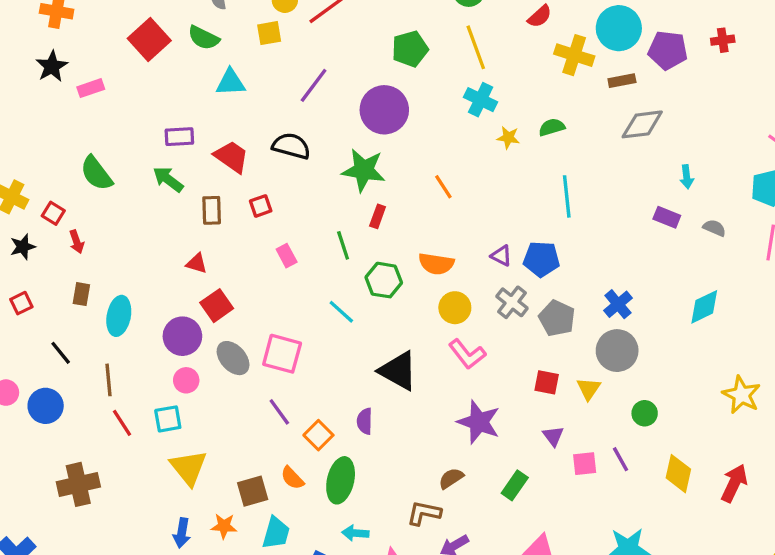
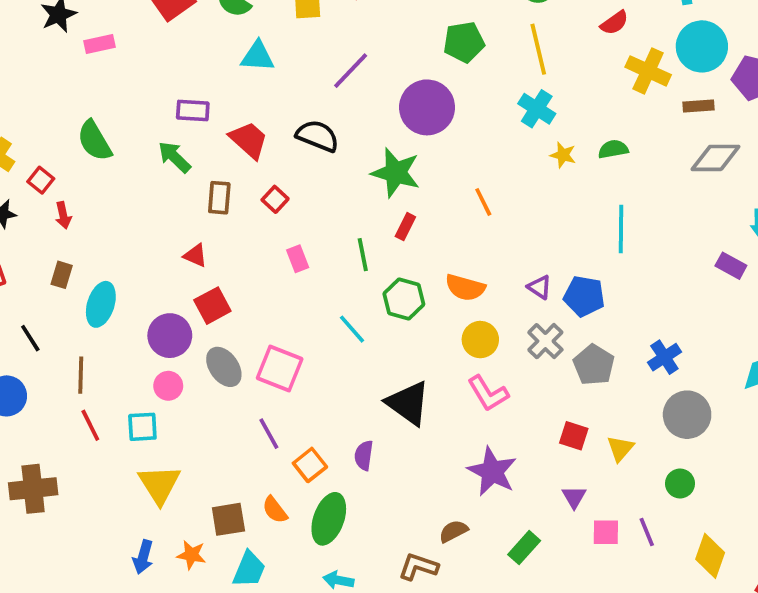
red square: (261, 206) -> (275, 199), turned -35
gray circle: (617, 351) -> (687, 415), moved

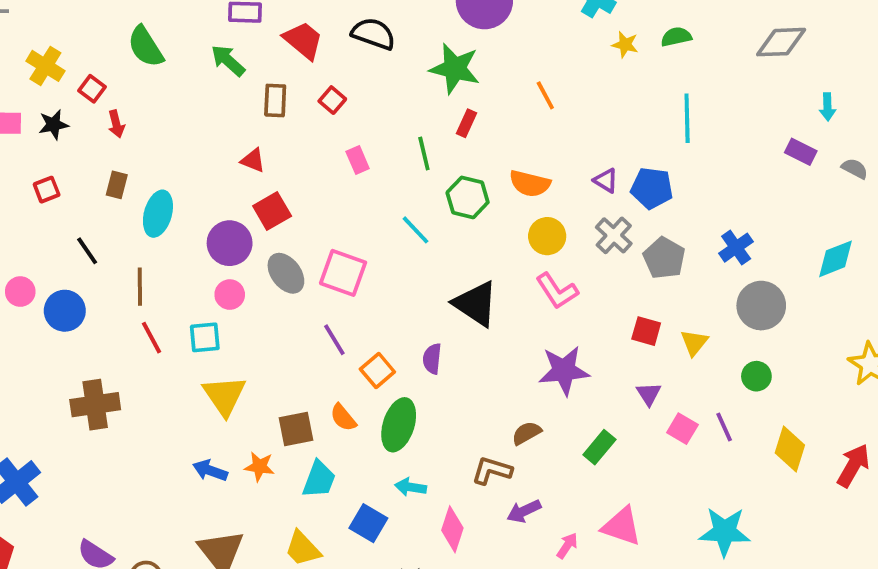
purple star: (492, 471) -> (564, 371), turned -30
pink square: (606, 532) -> (682, 429), turned 32
blue arrow: (143, 557) -> (210, 470), turned 96

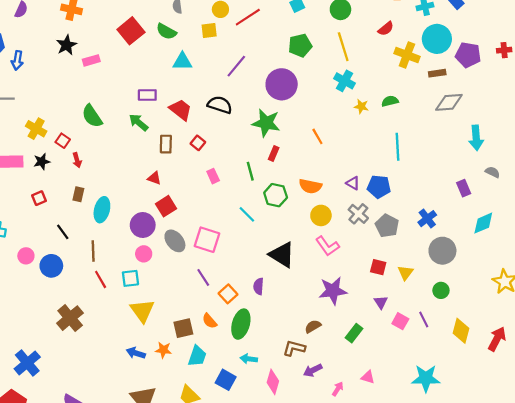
cyan arrow: (827, 107) -> (476, 138), size x1.6
purple rectangle: (801, 152) -> (464, 188), moved, turned 42
brown cross: (95, 405) -> (70, 318), turned -30
pink triangle: (622, 526) -> (368, 377), size x0.6

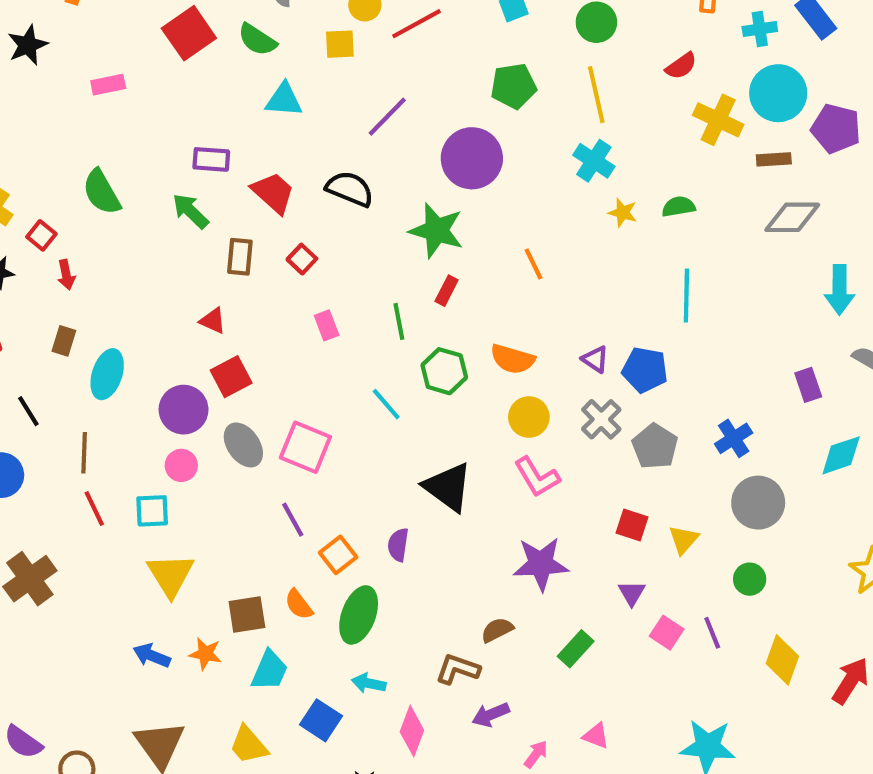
black star: (67, 45) -> (28, 45), moved

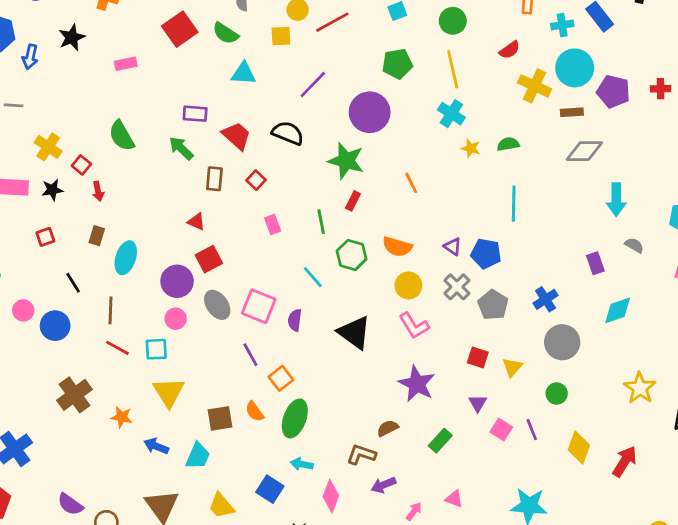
red line: (94, 509) -> (117, 348), turned -35
purple semicircle: (398, 545) -> (295, 320), moved
purple star: (541, 564) -> (417, 384), turned 30
orange star: (205, 654) -> (122, 417), moved
cyan trapezoid: (269, 670) -> (198, 456), moved

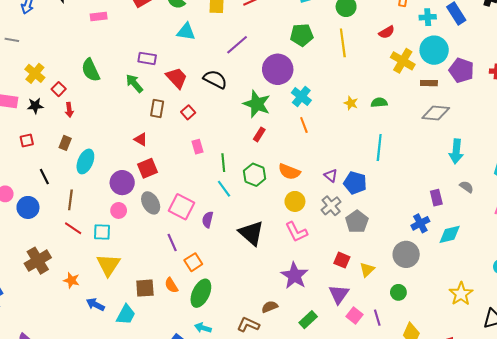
cyan cross: (451, 114) -> (301, 97), moved
green line: (321, 222) -> (223, 163), moved
blue cross: (546, 299) -> (420, 223), moved
purple triangle: (478, 403) -> (339, 294), size x1.5

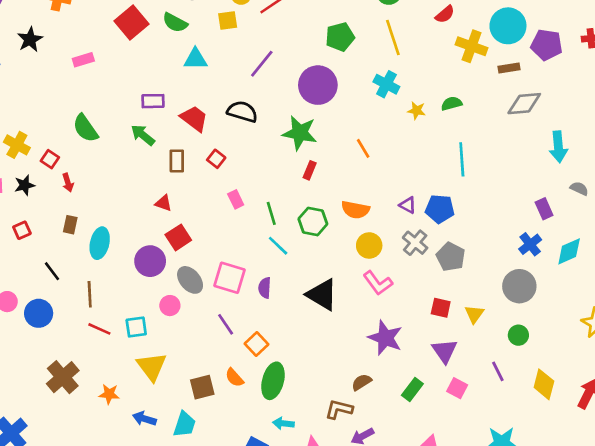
cyan cross: (301, 97) -> (386, 84), moved
pink circle: (119, 210) -> (170, 306), moved
pink square: (355, 316) -> (457, 388), moved

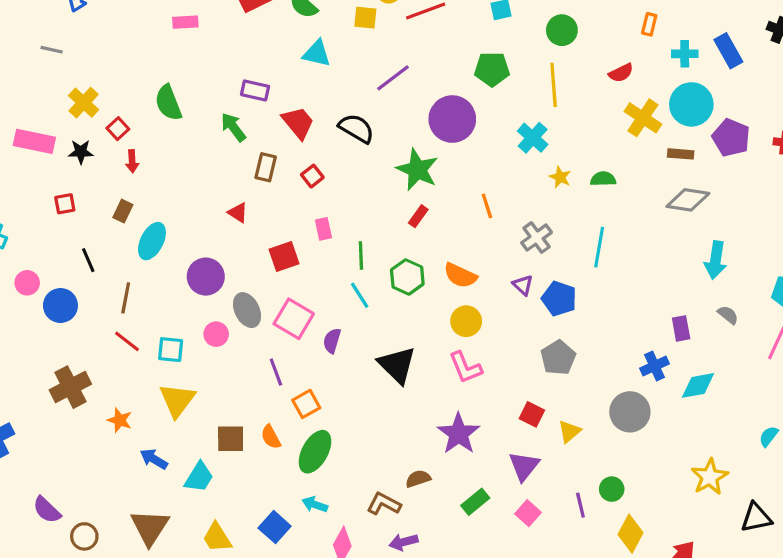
red square: (178, 237) -> (284, 257), moved
gray cross: (415, 243) -> (537, 238), moved
green circle: (518, 335) -> (612, 489), moved

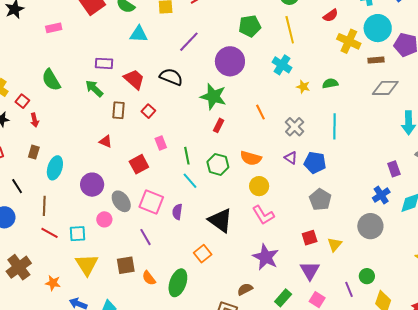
orange square: (306, 404) -> (203, 254), moved
red square: (532, 414) -> (310, 238), turned -35
brown square: (231, 439) -> (126, 265), moved

